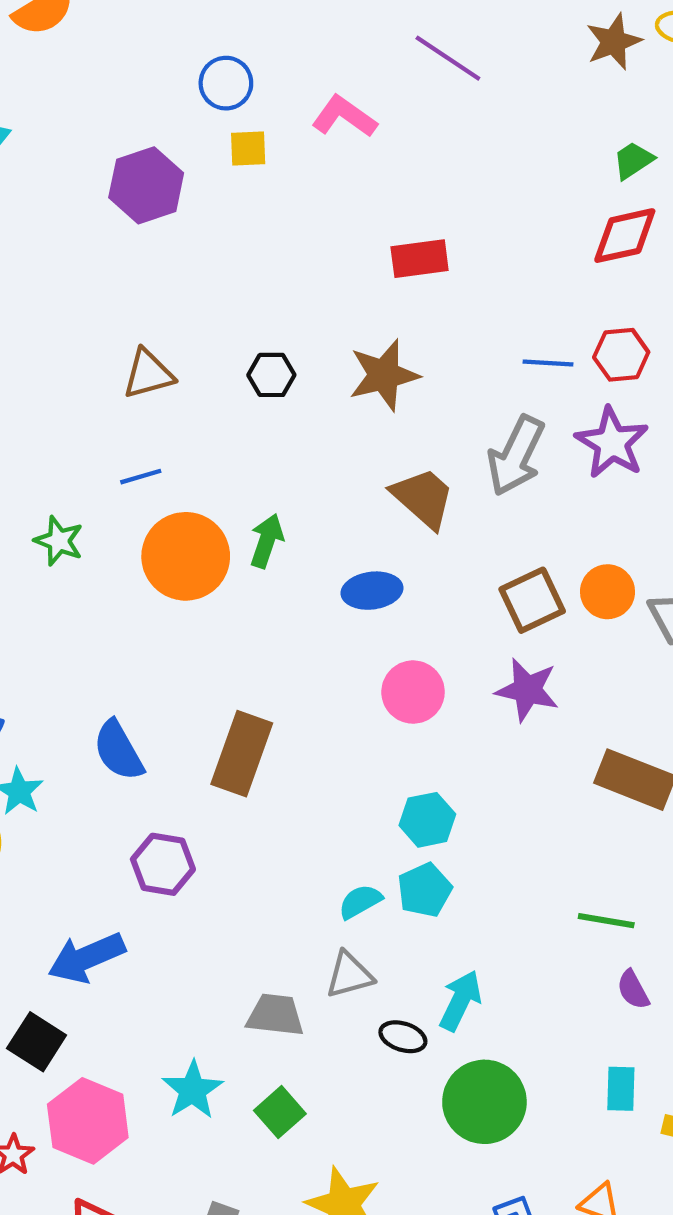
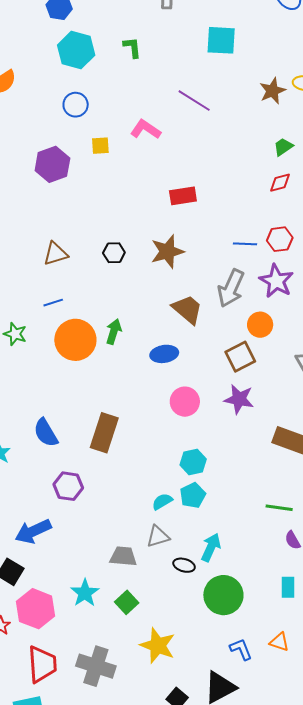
blue circle: (226, 83) -> (76, 105), moved
red diamond: (625, 236) -> (280, 183), size x0.7
orange circle: (608, 592) -> (260, 325), moved

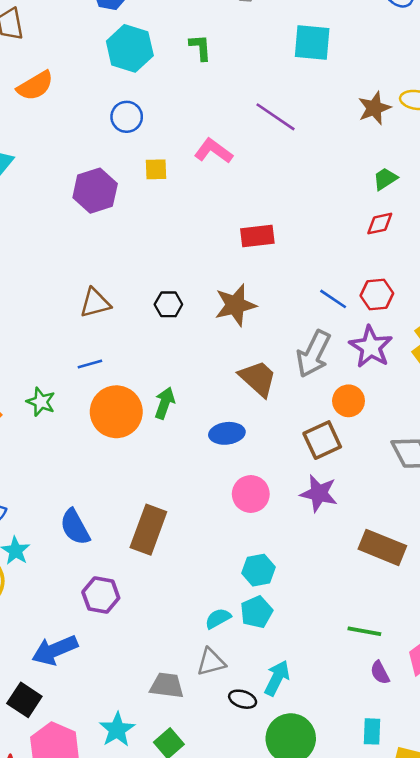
blue line: (245, 244) -> (333, 299), turned 30

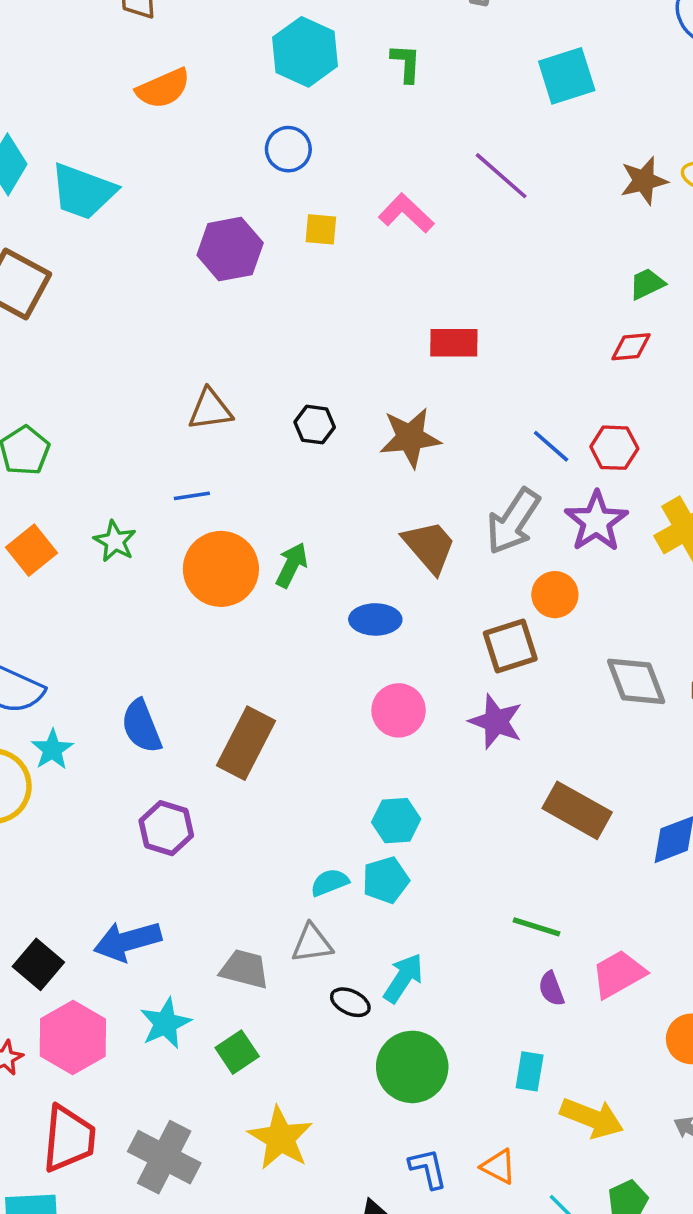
cyan square: (312, 42) -> (567, 76), turned -30
blue arrow: (55, 650) -> (128, 941), moved

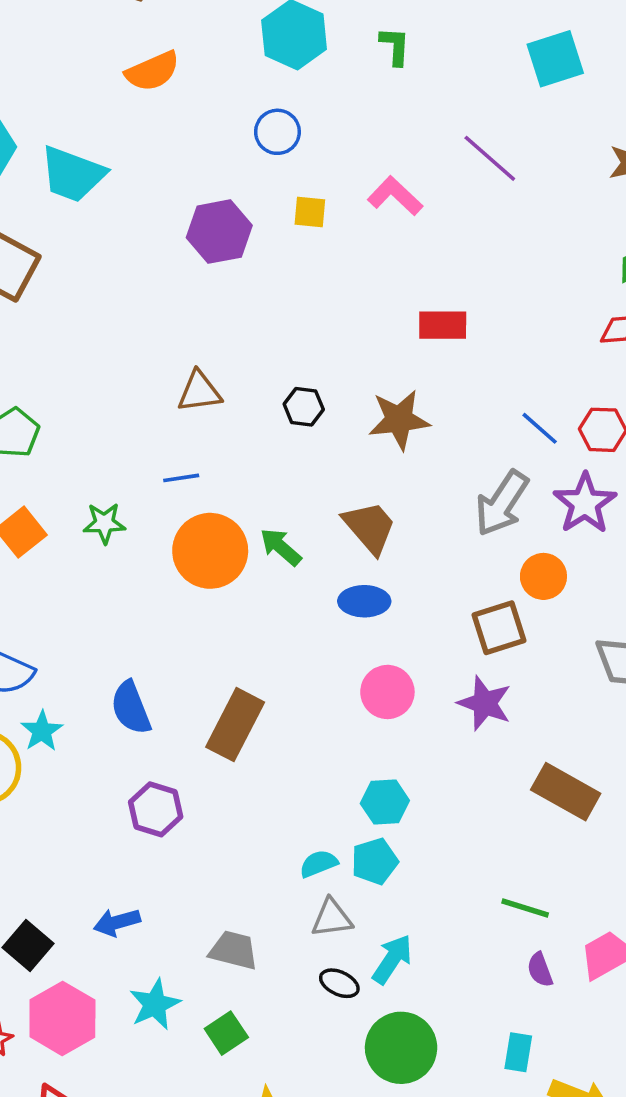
green star: (115, 541) -> (104, 523), turned -30
brown trapezoid: (429, 547) -> (370, 527), moved
green arrow: (292, 565) -> (281, 547), turned -75
blue arrow: (128, 941) -> (117, 922), size x0.7
gray triangle: (312, 943) -> (332, 918), moved

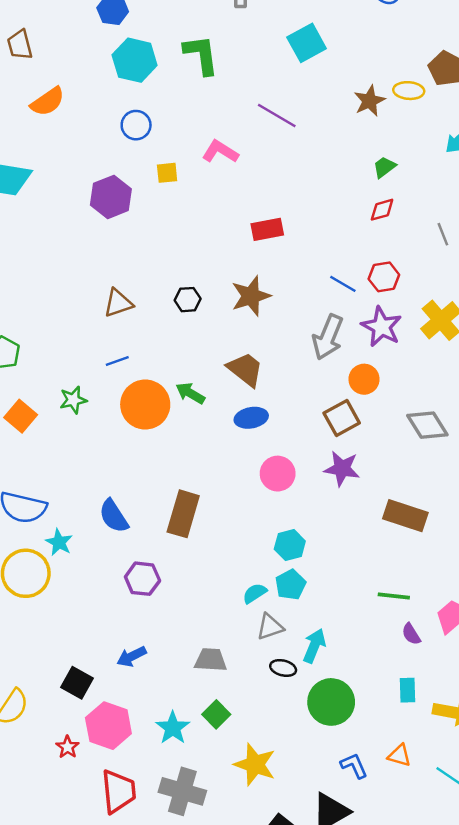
green L-shape: (395, 46) -> (201, 55), size x1.6
cyan star: (155, 1004) -> (173, 728), moved

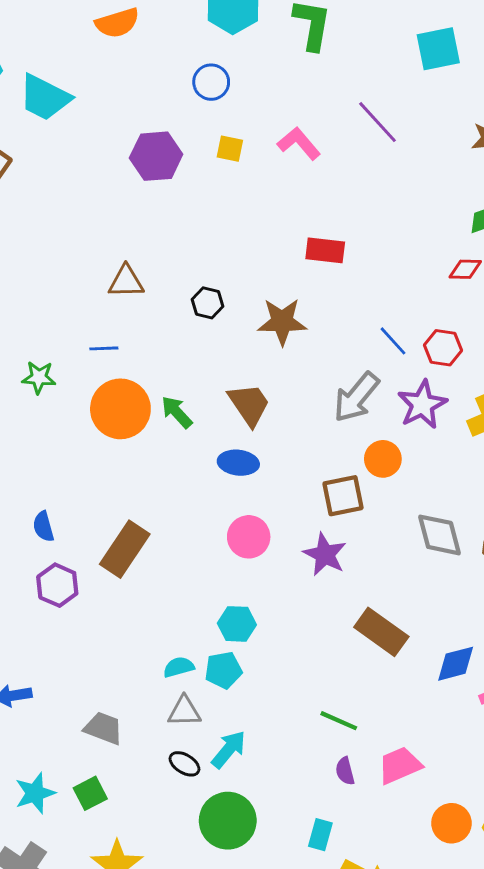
blue semicircle: (114, 516) -> (43, 527), size x0.7
purple hexagon: (142, 579) -> (57, 585), moved

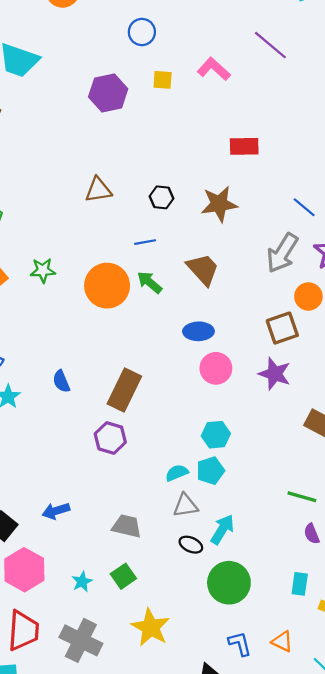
blue line: (104, 348) -> (145, 242), moved
blue ellipse: (238, 463) -> (198, 331), moved
purple hexagon: (57, 585) -> (110, 438), moved
cyan star: (35, 793) -> (82, 582), size x0.7

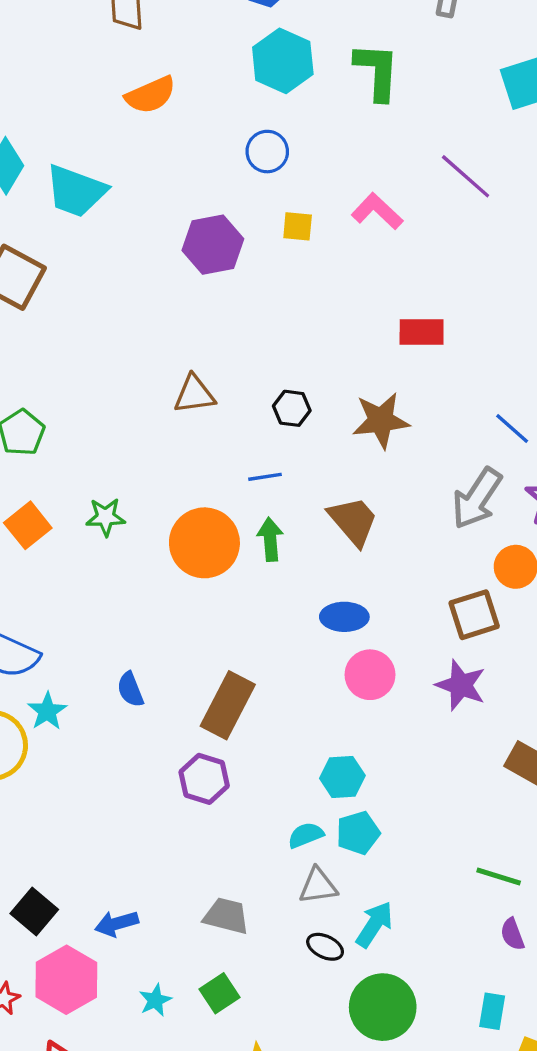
green arrow: (150, 282) -> (270, 539), turned 44
cyan hexagon: (216, 435) -> (342, 777), moved
blue arrow: (56, 511) -> (117, 924), moved

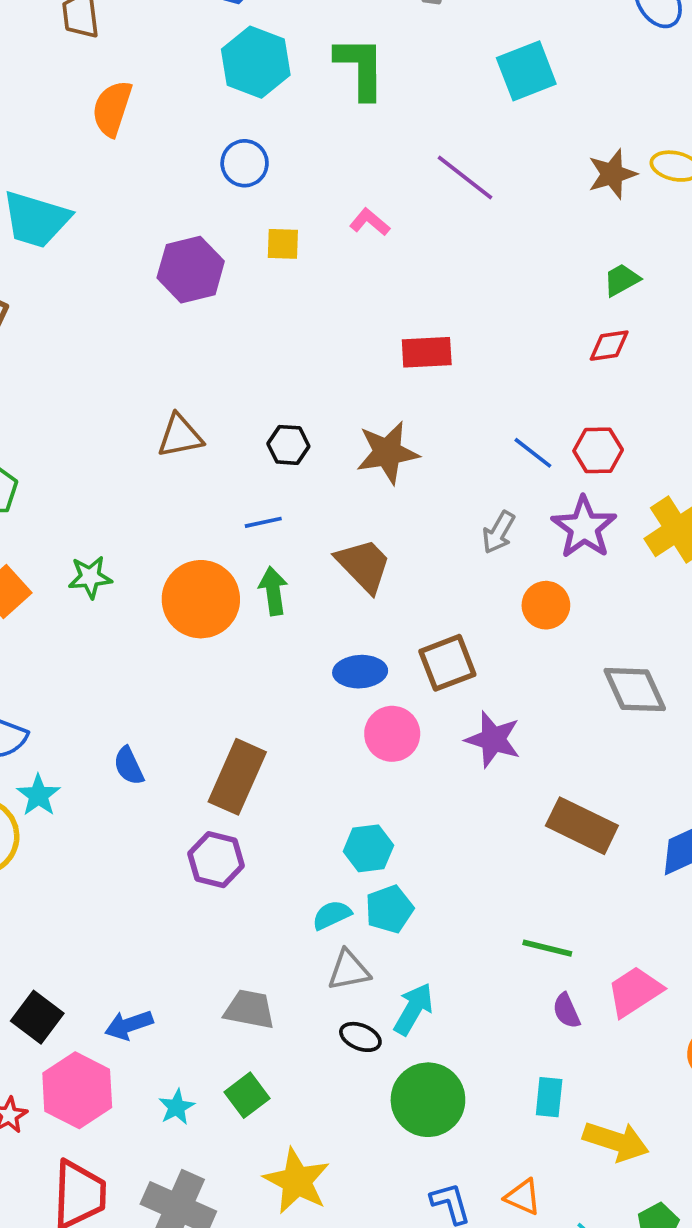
orange semicircle: (151, 95) -> (112, 108), turned 135
pink L-shape: (377, 211) -> (370, 222), size x0.7
gray arrow: (477, 498) -> (499, 532), size x0.6
brown square: (474, 615) -> (447, 663), moved

